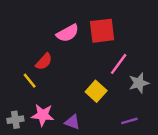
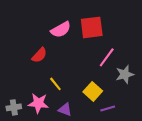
yellow line: (30, 81) -> (55, 84), moved
yellow square: (96, 91) -> (93, 91), moved
purple line: (129, 121) -> (108, 109), moved

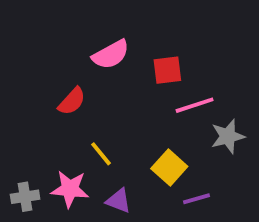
red square: (92, 27) -> (167, 70), moved, size x0.7
pink line: (107, 57) -> (195, 105), turned 36

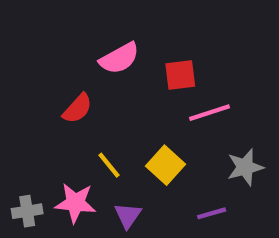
gray star: (228, 136) -> (245, 167), moved
yellow square: (169, 168) -> (166, 165), moved
purple triangle: (119, 201) -> (128, 215), turned 44

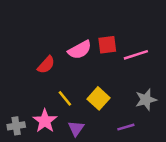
pink semicircle: (119, 58) -> (80, 50), moved
pink line: (210, 113) -> (136, 55), moved
pink star: (75, 203) -> (45, 121), turned 30

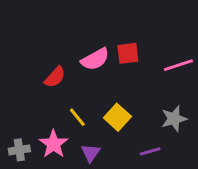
pink line: (136, 55) -> (178, 65), moved

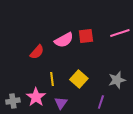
pink line: (178, 65) -> (120, 33), moved
yellow line: (77, 117) -> (52, 79), turned 32
purple line: (150, 151) -> (101, 102), turned -56

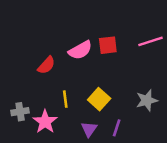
gray cross: (13, 101) -> (20, 112), moved
purple line: (101, 102) -> (117, 128), moved
purple triangle: (61, 103) -> (89, 129), moved

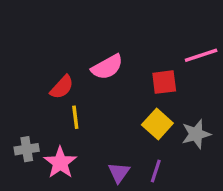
red square: (108, 45) -> (164, 82), moved
yellow line: (65, 99) -> (75, 117), moved
yellow square: (99, 99) -> (157, 124), moved

